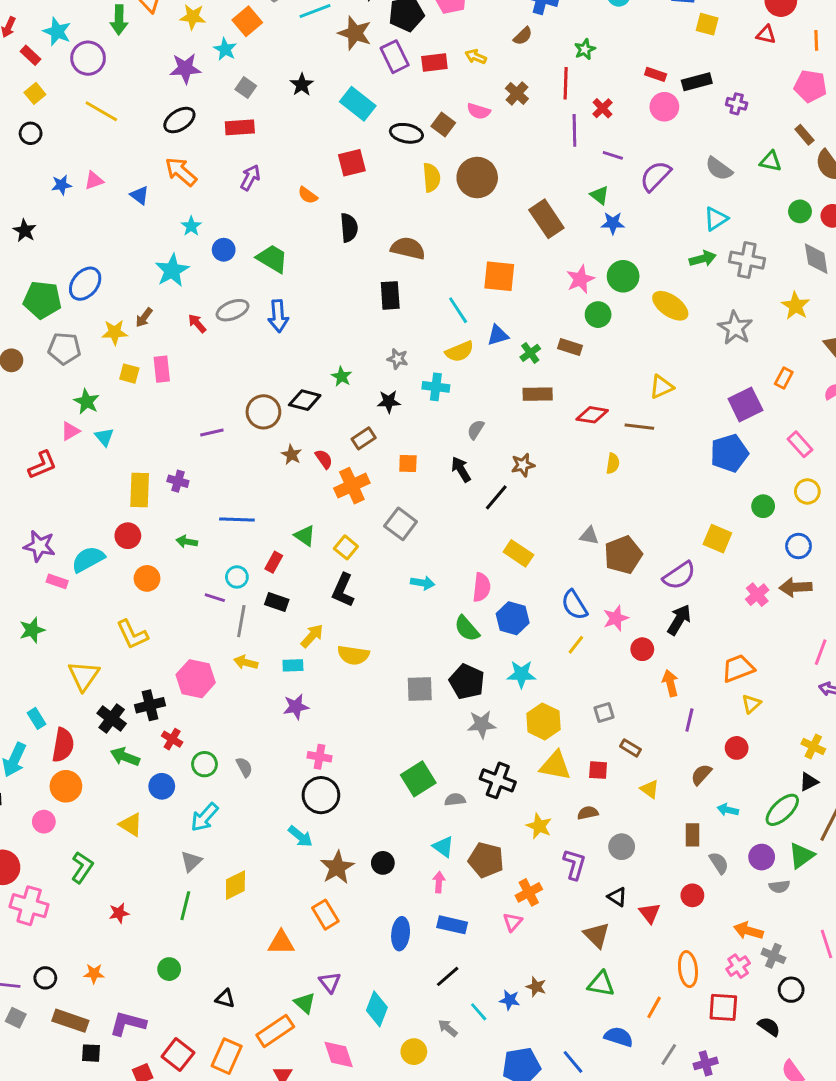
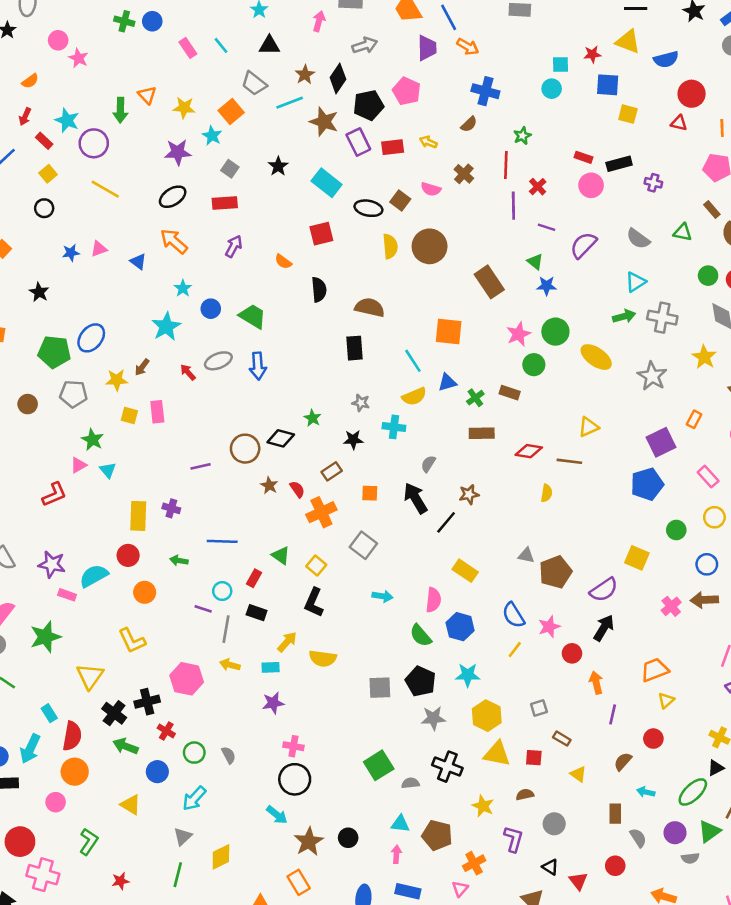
black arrow: (461, 469) -> (416, 498), size x1.4
green star: (32, 630) -> (45, 637), size x1.4
cyan triangle: (443, 847) -> (400, 824), turned -30

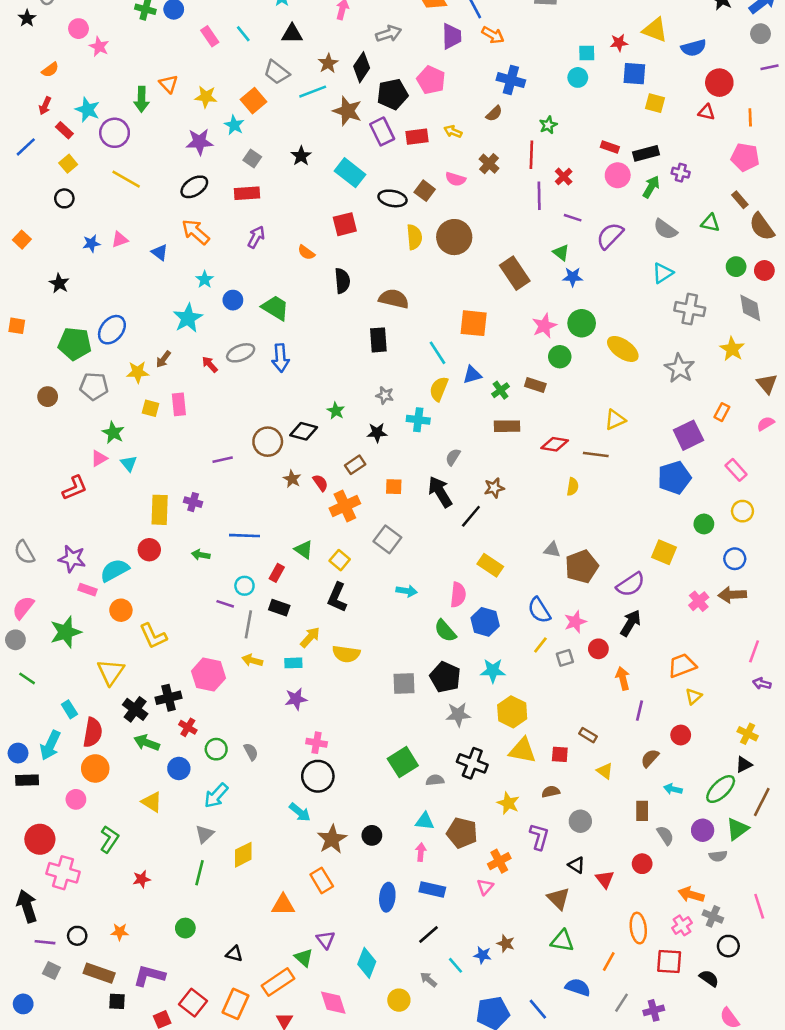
green arrow: (624, 316) -> (651, 187), moved, turned -45
yellow semicircle: (414, 396) -> (439, 389), turned 135
orange circle: (145, 592) -> (121, 610), moved
gray square: (539, 708) -> (565, 658), moved

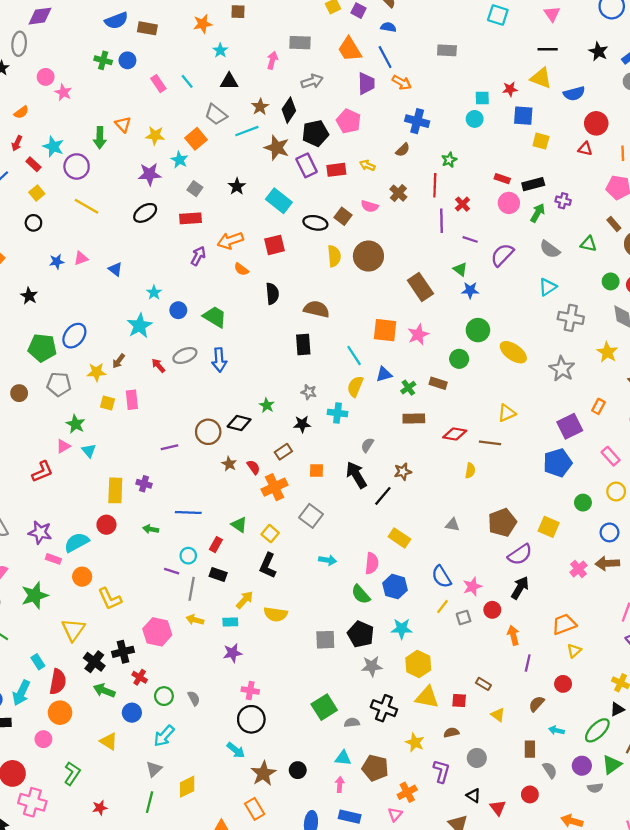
orange arrow: (196, 232) -> (230, 241), moved, turned -60
pink star: (544, 326) -> (418, 335), moved
brown pentagon: (582, 566) -> (502, 522), moved

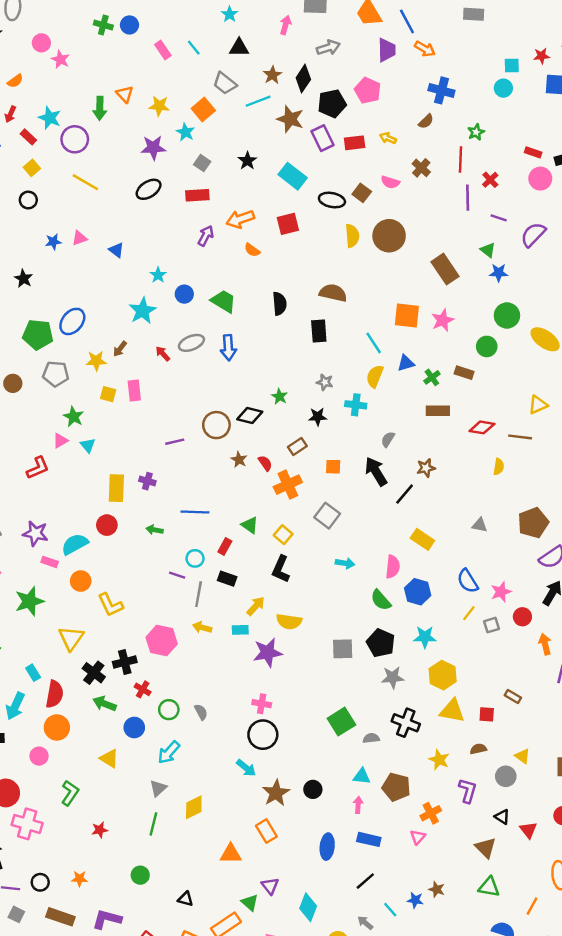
black semicircle: (272, 294) -> (280, 304), moved
purple star: (232, 653) -> (268, 652), moved, size x1.4
yellow triangle: (498, 715) -> (522, 756), moved

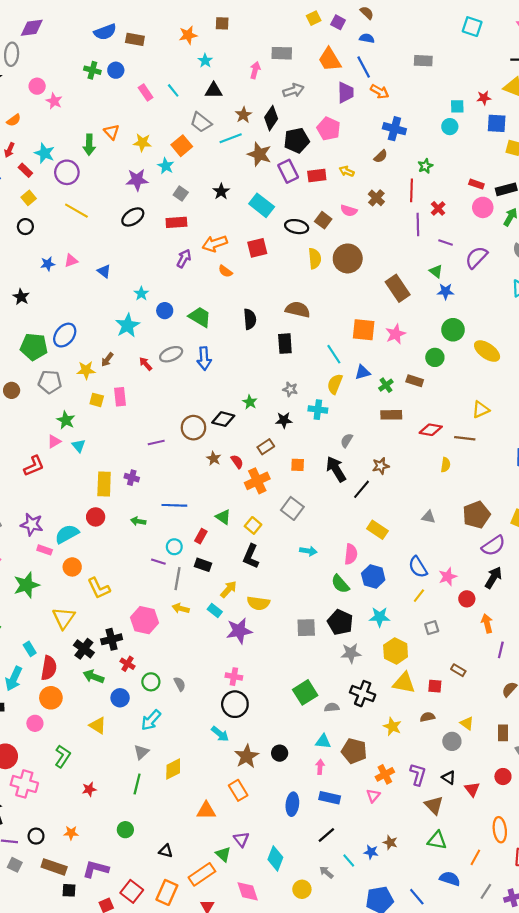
gray square: (491, 625) -> (432, 628), moved
cyan rectangle: (240, 630) -> (215, 611), turned 40
purple L-shape: (468, 791) -> (418, 774), moved

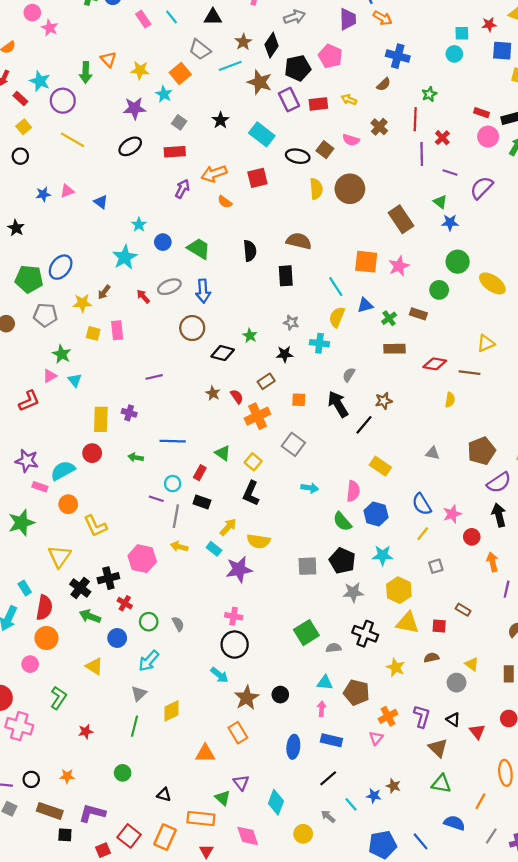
brown circle: (193, 428) -> (192, 328), moved
black arrow: (493, 578) -> (499, 515), turned -45
orange rectangle: (202, 874) -> (201, 819), turned 40

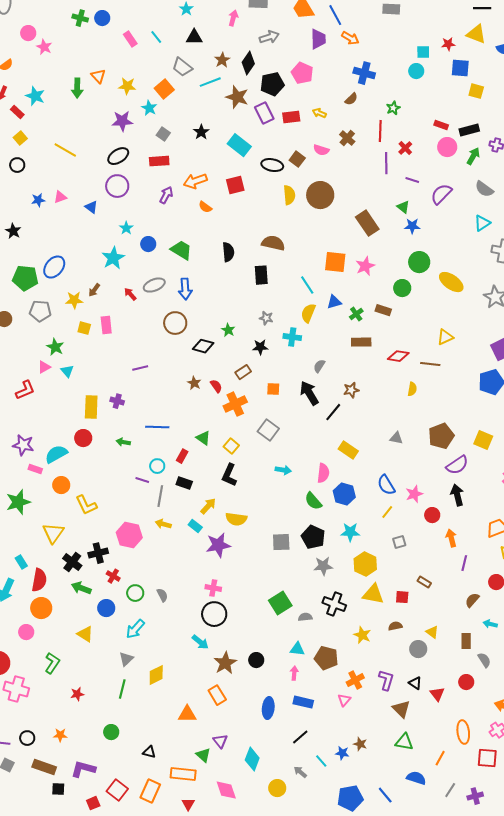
purple circle: (63, 101) -> (117, 186), moved

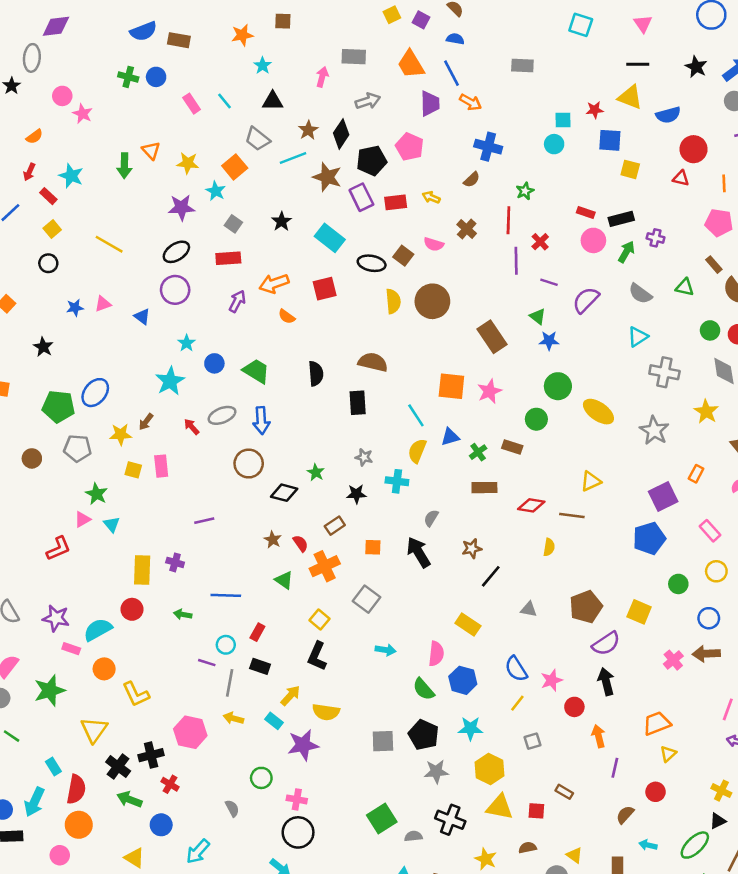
black line: (333, 412) -> (491, 576), moved
green triangle: (203, 438) -> (284, 580), moved
green circle: (135, 593) -> (261, 778), moved

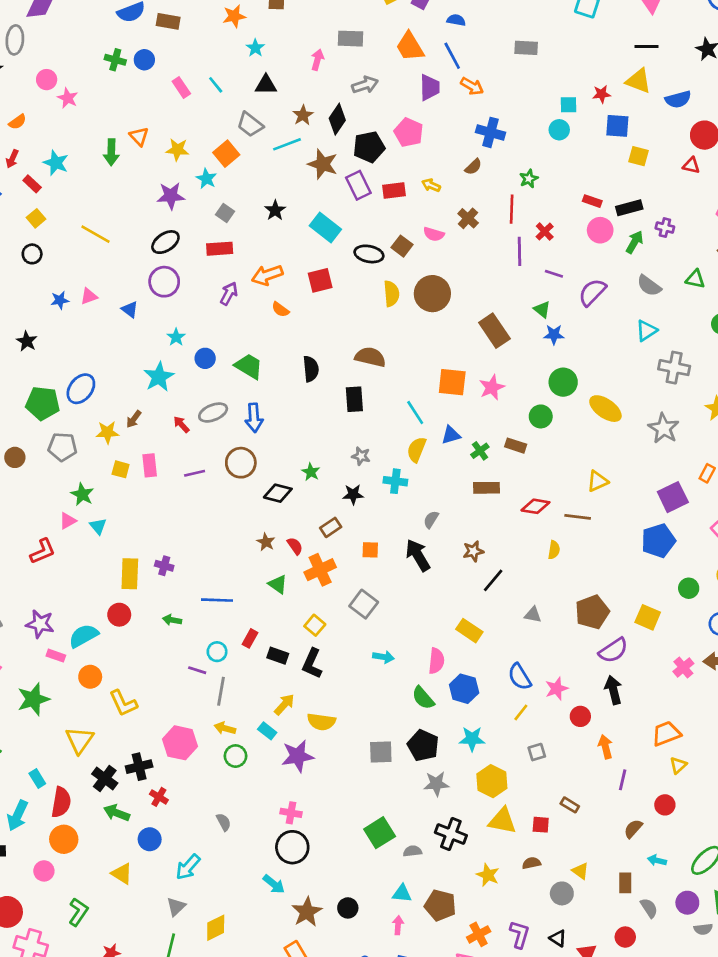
purple line: (204, 521) -> (195, 473), moved
black rectangle: (260, 666) -> (278, 656), moved
green circle: (261, 778) -> (236, 756), moved

